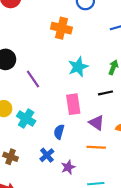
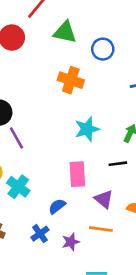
purple line: (33, 79) -> (16, 138), moved
blue semicircle: (59, 132) -> (57, 206), turned 32
purple star: (68, 167) -> (71, 242), moved

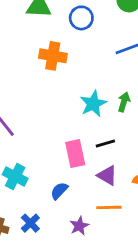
cyan star: (87, 129) -> (93, 104), moved
black line: (118, 164) -> (105, 143), moved
blue cross: (40, 234) -> (30, 223), moved

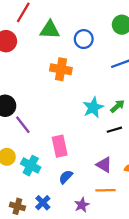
green arrow: (124, 102) -> (118, 106), turned 32
black line: (105, 143) -> (114, 130), moved
pink rectangle: (75, 154) -> (60, 146), moved

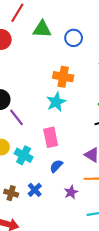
orange cross: (61, 69) -> (63, 77), moved
cyan star: (93, 108) -> (56, 102), moved

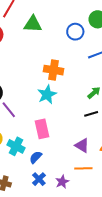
blue circle: (74, 38) -> (75, 32), moved
blue semicircle: (56, 166) -> (36, 157), moved
blue cross: (35, 190) -> (39, 179), moved

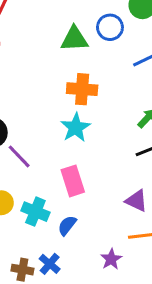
green triangle: (33, 24) -> (74, 39), moved
blue cross: (39, 179) -> (50, 264), moved

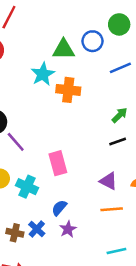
cyan star: (75, 128) -> (43, 74), moved
blue semicircle: (67, 225) -> (59, 208), moved
purple star: (111, 259) -> (68, 229), moved

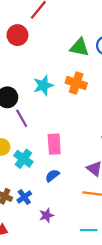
cyan star: (43, 74) -> (43, 85), moved
blue semicircle: (59, 208) -> (52, 176), moved
purple star: (68, 229) -> (46, 215), moved

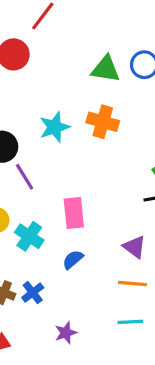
purple star: (46, 215) -> (66, 333), moved
cyan line: (89, 230) -> (130, 322), moved

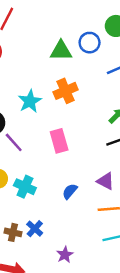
orange cross: (103, 122) -> (66, 91), turned -30
pink rectangle: (74, 213) -> (59, 141), moved
blue semicircle: (73, 259) -> (70, 191), moved

